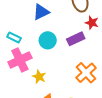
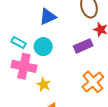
cyan circle: (48, 40) -> (43, 47), moved
pink cross: (20, 60) -> (24, 66), turned 35

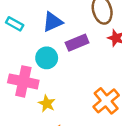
cyan rectangle: (19, 43) -> (15, 24), moved
purple rectangle: (83, 46) -> (77, 43), moved

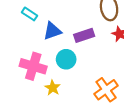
blue triangle: (52, 22) -> (52, 31), moved
cyan circle: (47, 58) -> (66, 59), moved

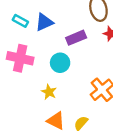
blue triangle: (52, 31) -> (44, 22), moved
pink cross: (33, 66) -> (20, 58), moved

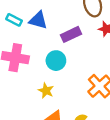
blue triangle: (44, 22) -> (38, 20), turned 42

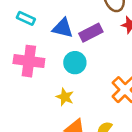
blue triangle: (38, 20) -> (63, 28), moved

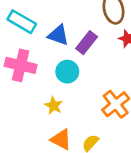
cyan rectangle: (26, 18) -> (22, 22), size x1.5
purple rectangle: (91, 33) -> (87, 43), turned -30

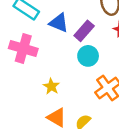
cyan circle: (67, 72) -> (88, 56), moved

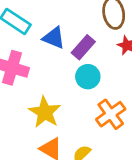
yellow star: (51, 86) -> (45, 112), size x1.6

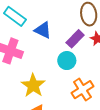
purple rectangle: (83, 47) -> (75, 39), moved

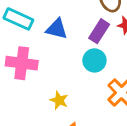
yellow star: (33, 85) -> (59, 100), size x0.6

